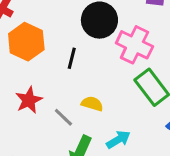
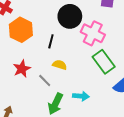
yellow semicircle: (92, 104) -> (60, 65), moved
cyan arrow: (118, 140) -> (81, 96), turned 35

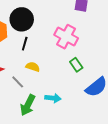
black circle: (70, 16) -> (22, 19), moved
green rectangle: (104, 62) -> (76, 65), size x0.6

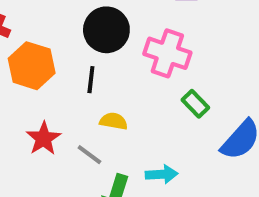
black circle: (22, 19) -> (106, 30), moved

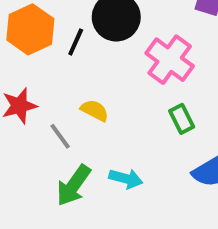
black line: (91, 80) -> (76, 42), moved

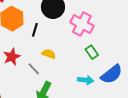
black line: (76, 42) -> (35, 30), moved
cyan arrow: (126, 179) -> (86, 80), moved

